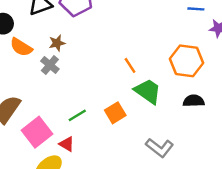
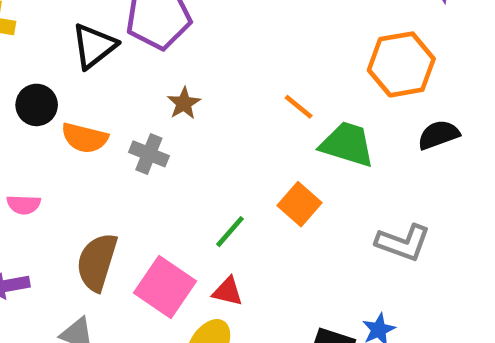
brown star: (57, 43) -> (184, 103), moved

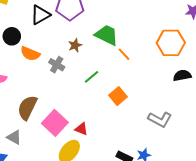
green trapezoid: (347, 144) -> (107, 35), moved
green line: (230, 232) -> (91, 77), moved

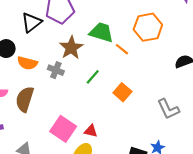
orange hexagon: (171, 43) -> (148, 27), moved
brown star: (75, 45) -> (71, 48), size x1.6
brown semicircle: (27, 108) -> (25, 99), moved
gray L-shape: (160, 119) -> (168, 109), turned 45

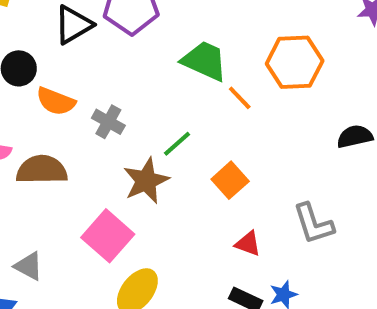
brown star: (71, 48) -> (146, 181), moved
brown semicircle: (25, 99) -> (42, 170), turned 65
red triangle: (91, 131) -> (248, 244), moved

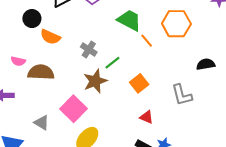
gray cross: (108, 122) -> (89, 49), moved
gray L-shape: (313, 224) -> (182, 95), moved
gray triangle: (29, 266) -> (42, 123), moved

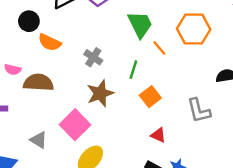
green trapezoid: (129, 20) -> (140, 24), turned 35
green line: (112, 63) -> (133, 70), moved, turned -35

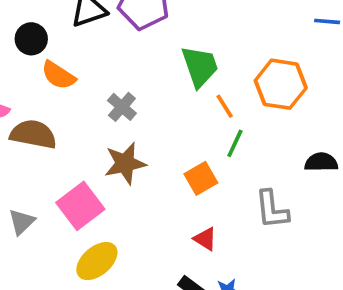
green line: (133, 70) -> (235, 143), moved
gray triangle: (39, 140) -> (22, 222), turned 36

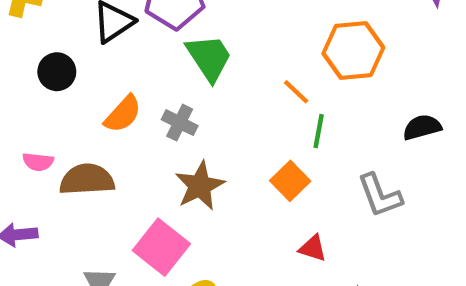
green trapezoid: (200, 66) -> (209, 58), moved
orange semicircle: (58, 75) -> (123, 114), moved, turned -66

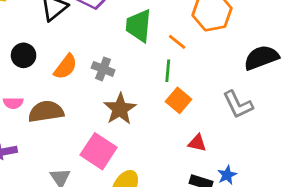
green trapezoid: (209, 58) -> (139, 26), moved, turned -136
black circle: (57, 72) -> (24, 55), moved
black semicircle: (422, 127) -> (261, 58), size x1.4
green line: (319, 131) -> (168, 71), moved

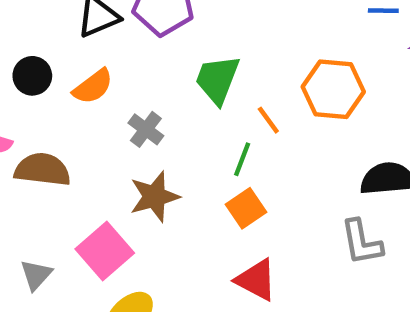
orange semicircle: (66, 67) -> (93, 86), moved
gray L-shape: (238, 105) -> (362, 242), moved
red triangle: (197, 143) -> (256, 280), size x1.5

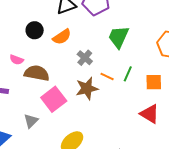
orange line: (268, 120) -> (107, 77), moved, turned -32
orange square: (246, 208) -> (154, 82), moved, turned 30
pink square: (105, 251) -> (54, 99), moved
red triangle: (256, 280) -> (150, 114), moved

